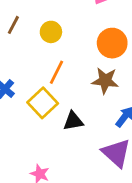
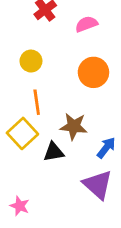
orange line: (57, 72) -> (37, 102), turned -35
brown star: (105, 81) -> (74, 126), moved

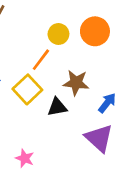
yellow circle: (31, 61) -> (58, 34), moved
orange line: (37, 102) -> (41, 60), turned 45

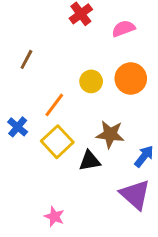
orange line: (41, 60) -> (54, 105), moved

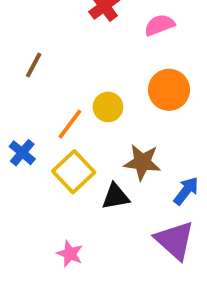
yellow circle: (91, 81) -> (108, 107), moved
pink star: (54, 217) -> (70, 254), moved

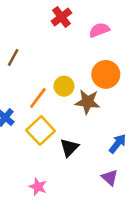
brown star: (142, 162) -> (88, 102), moved
black triangle: (116, 197) -> (69, 148), turned -36
purple triangle: (175, 240) -> (110, 178), size x0.6

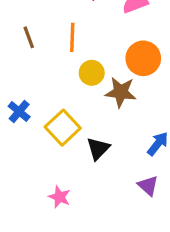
brown line: (13, 57) -> (29, 37), turned -48
orange line: (38, 98) -> (72, 37), moved, turned -35

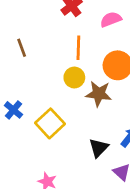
orange line: (72, 37) -> (78, 48), moved
black triangle: (98, 149) -> (99, 148), moved

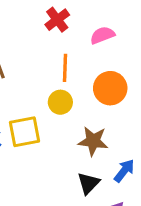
brown star: (99, 94) -> (93, 141), moved
yellow square: (50, 123) -> (25, 132), moved, turned 32

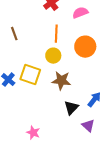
yellow square: (25, 132) -> (30, 75), turned 30
brown star: (93, 141) -> (61, 81), moved

